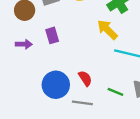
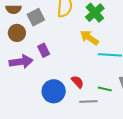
purple arrow: (24, 44) -> (21, 62), size x1.6
gray line: (82, 103) -> (88, 101), moved

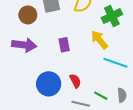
purple rectangle: (44, 50) -> (64, 45), moved

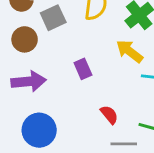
blue circle: (49, 84) -> (39, 130), moved

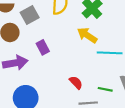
purple rectangle: (83, 69) -> (43, 47), moved

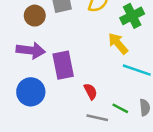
purple rectangle: (43, 47) -> (63, 65), moved, size x1.6

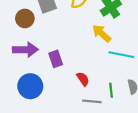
purple rectangle: (63, 65) -> (56, 59), size x0.7
green line: (120, 108) -> (111, 90), turned 64

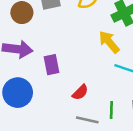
red semicircle: (83, 79) -> (80, 92), turned 72

